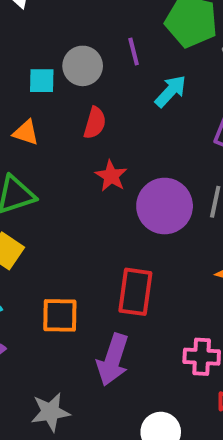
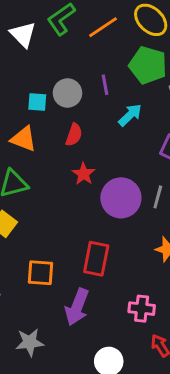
orange triangle: (26, 133) -> (24, 139), size x1.4

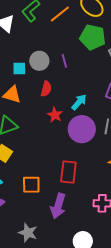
purple line: (105, 85) -> (64, 61), moved
cyan arrow: (130, 115) -> (79, 102), moved
gray star: (30, 342) -> (28, 233), turned 30

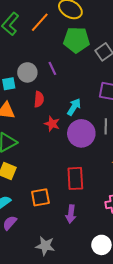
purple arrow: (58, 206) -> (71, 214), size x0.7

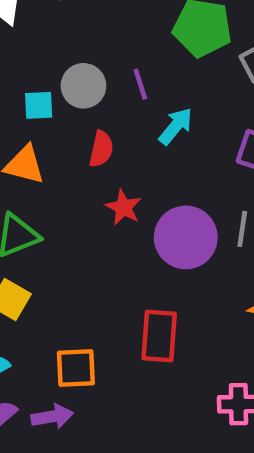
cyan arrow: (74, 107) -> (176, 126), moved
purple arrow: (71, 214) -> (52, 417), moved, turned -114

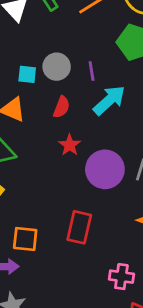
cyan arrow: (176, 126) -> (109, 100), size x1.4

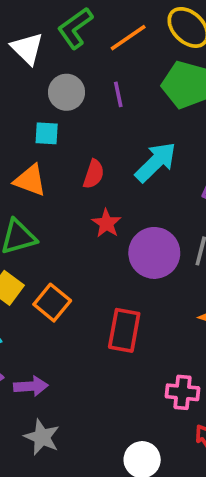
gray circle: (57, 67) -> (67, 92), moved
purple line: (92, 71) -> (118, 94), moved
orange square: (25, 239) -> (52, 303), moved, turned 36

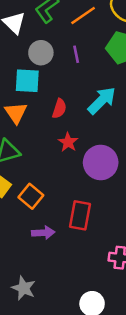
cyan square: (47, 133) -> (27, 81), size x1.5
orange triangle: (30, 180) -> (16, 113), turned 35
purple arrow: (31, 386) -> (43, 233), moved

